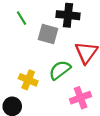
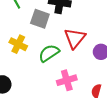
yellow cross: (28, 80) -> (18, 44), moved

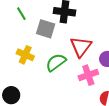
pink cross: (67, 80) -> (88, 75), moved

